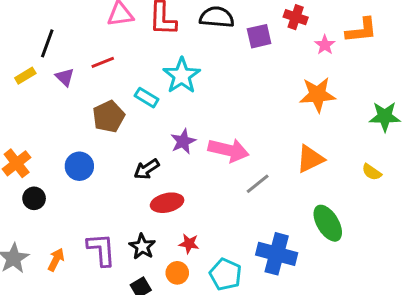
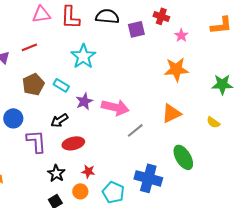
orange L-shape: (361, 30) -> (221, 25), moved
cyan rectangle: (147, 98) -> (61, 85), moved
purple L-shape: (101, 249) -> (36, 141), moved

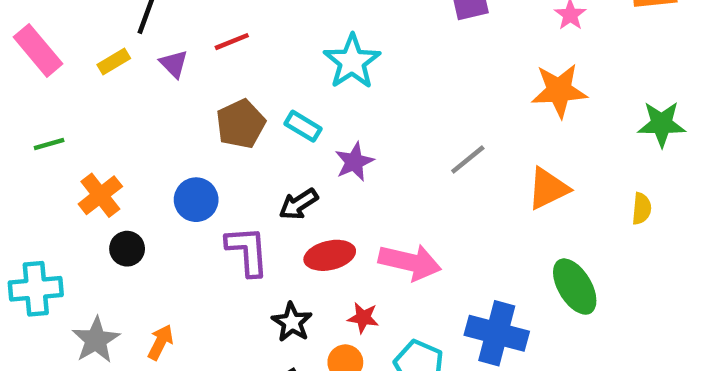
pink arrow: (115, 107) -> (410, 262), moved
yellow semicircle: (213, 122) -> (642, 209), turned -120
gray line: (135, 130) -> (468, 160), moved

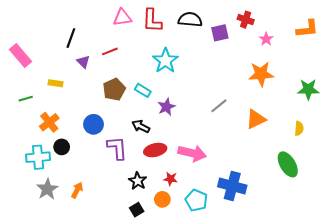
yellow rectangle: (114, 62) -> (55, 83), moved, turned 40
black arrow: (299, 204) -> (141, 126), turned 60
green ellipse: (575, 287) -> (288, 164), moved
cyan cross: (36, 289) -> (38, 157), moved

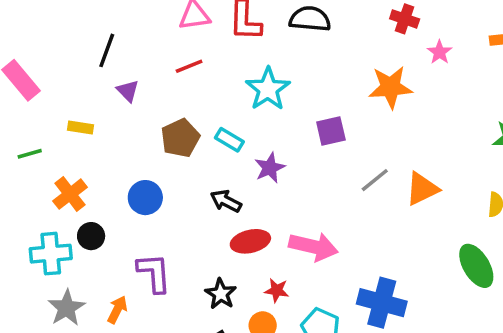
purple square: (220, 33) -> (331, 131), moved
red line: (110, 51) -> (189, 66), moved
orange star: (261, 74) -> (391, 87), moved
gray line: (219, 106) -> (375, 180), moved
purple L-shape: (117, 148) -> (154, 273), moved

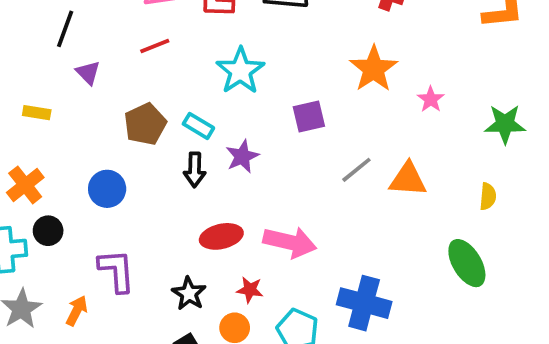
pink star: (440, 52) -> (431, 99), moved
orange star: (391, 87) -> (374, 69), turned -30
orange triangle: (422, 189) -> (408, 179), turned 30
black arrow: (226, 201) -> (195, 170), moved, turned -116

